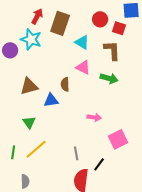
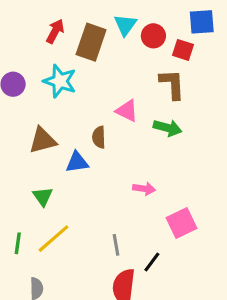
cyan star: (31, 39) -> (60, 81), moved
cyan triangle: (82, 42) -> (125, 25), moved, turned 35

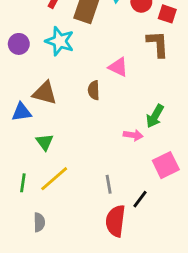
green arrow: (167, 128) -> (155, 116), moved, turned 105
brown triangle: (43, 140) -> (45, 93), turned 30
blue triangle: (77, 162) -> (22, 112), moved

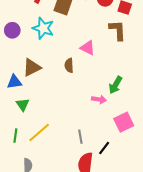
brown triangle: (45, 93) -> (32, 67), turned -42
green triangle: (45, 142) -> (23, 105), moved

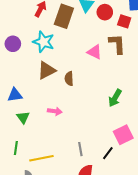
pink triangle: (88, 48) -> (95, 52), moved
brown triangle: (32, 67) -> (47, 70), moved
pink arrow: (99, 99) -> (55, 111), moved
yellow line: (39, 132) -> (41, 158), moved, turned 30
black line: (104, 148) -> (108, 153), moved

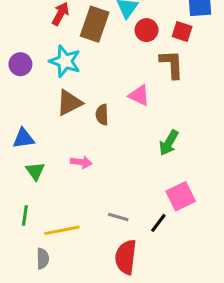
red circle: (105, 12) -> (147, 30), moved
pink triangle: (95, 52) -> (139, 95), moved
gray line: (80, 149) -> (118, 217), turned -64

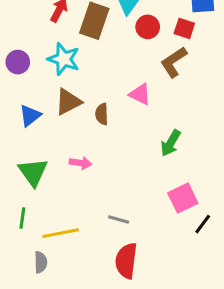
brown L-shape: (172, 64) -> (174, 62), turned -120
blue triangle: (23, 138) -> (30, 116), moved, turned -30
green triangle: (35, 171) -> (33, 172), size x1.5
black line: (158, 223) -> (203, 224), moved

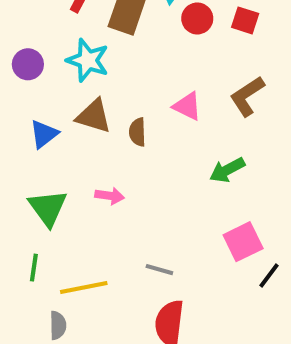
brown L-shape: (174, 62) -> (247, 96), moved
brown triangle: (68, 102) -> (94, 116), turned 44
green arrow: (171, 143) -> (227, 170), turned 32

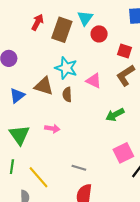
red square: (245, 20) -> (125, 51), moved
cyan star: (88, 60) -> (66, 68), moved
yellow line: (84, 287) -> (39, 177), turned 60

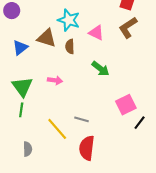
green arrow: (115, 115) -> (100, 69), moved, turned -114
green line: (12, 167) -> (21, 110), moved
yellow line: (39, 177) -> (57, 129), moved

